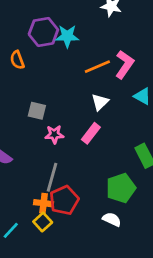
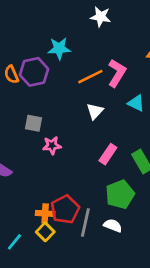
purple hexagon: (43, 32) -> (34, 72), moved
pink rectangle: (91, 133) -> (108, 154), moved
gray line: (52, 177) -> (85, 223), moved

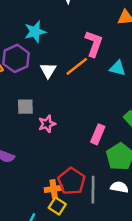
orange line: (90, 77) -> (77, 66), moved
white triangle: (95, 111) -> (48, 70), moved
pink rectangle: (108, 154) -> (98, 134), moved

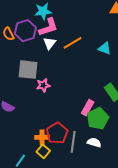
pink L-shape: (94, 44) -> (48, 27), moved, turned 45
gray square: (25, 107) -> (28, 70), size x1.5
pink rectangle: (98, 134) -> (88, 108), moved

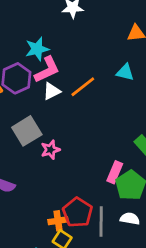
white triangle: (50, 43) -> (52, 91), turned 32
cyan triangle: (105, 48) -> (125, 72), moved
gray square: (28, 70) -> (27, 131), turned -30

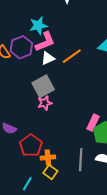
gray square: (27, 131) -> (43, 86), moved
red pentagon: (78, 212) -> (31, 145), moved

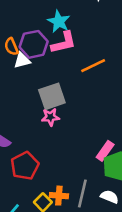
cyan star: (38, 26) -> (59, 21), turned 30
white triangle: (48, 58) -> (22, 60), moved
orange cross: (48, 157) -> (59, 196), moved

